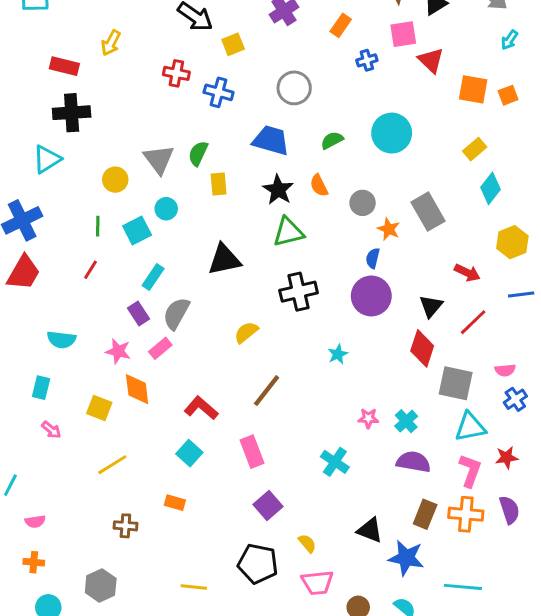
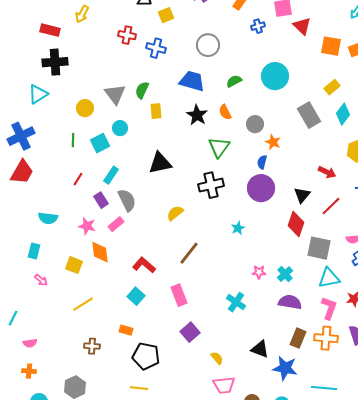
gray rectangle: (428, 212) -> (309, 115), moved
green triangle: (288, 232) -> (219, 147), moved, turned -40
red line: (90, 270) -> (78, 179), moved
gray semicircle: (176, 313) -> (127, 200), turned 125
black pentagon: (258, 564) -> (146, 356), moved

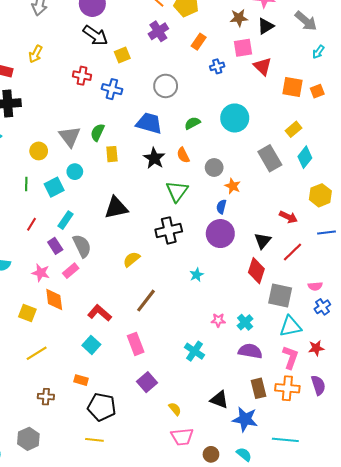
brown rectangle: (298, 338) -> (258, 388), turned -36

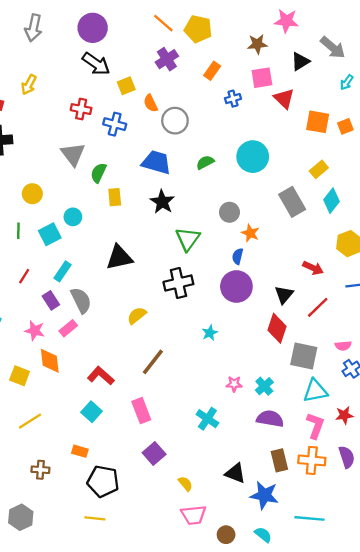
black triangle: (266, 26) -> (300, 61), moved
gray triangle: (70, 137) -> (73, 154), moved
orange semicircle: (183, 155) -> (151, 103), moved

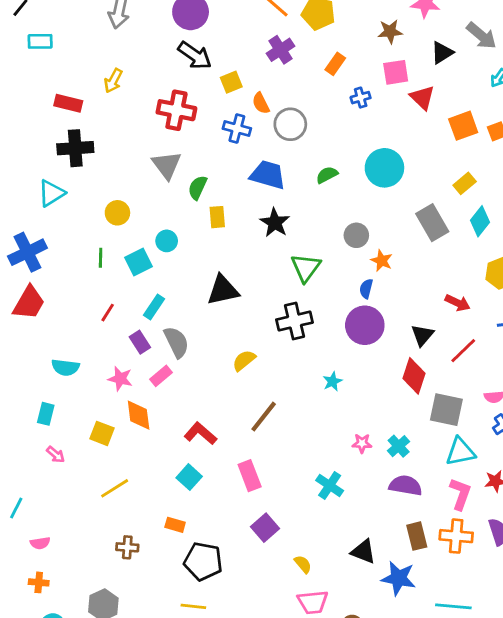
red cross: (81, 109) -> (176, 110), size x1.5
orange square: (318, 122) -> (463, 126), turned -30
blue cross: (115, 124) -> (237, 128), moved

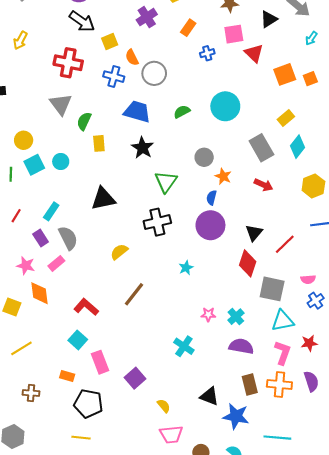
cyan square: (139, 262) -> (34, 165), moved
red arrow: (458, 303) -> (264, 185), moved
pink rectangle: (250, 476) -> (100, 362), moved

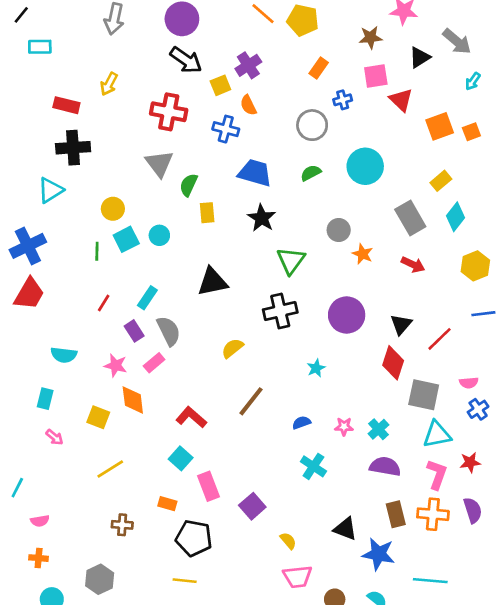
purple cross: (147, 17) -> (248, 65), moved
gray circle: (154, 73) -> (312, 125), moved
blue semicircle: (212, 198) -> (301, 423), moved, turned 56

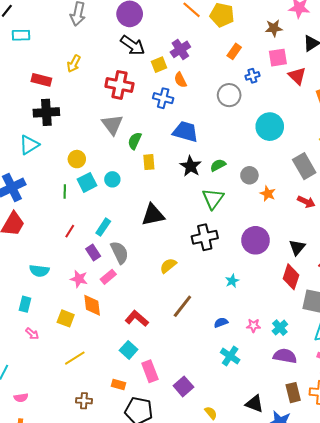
green semicircle: (311, 173) -> (218, 165), moved

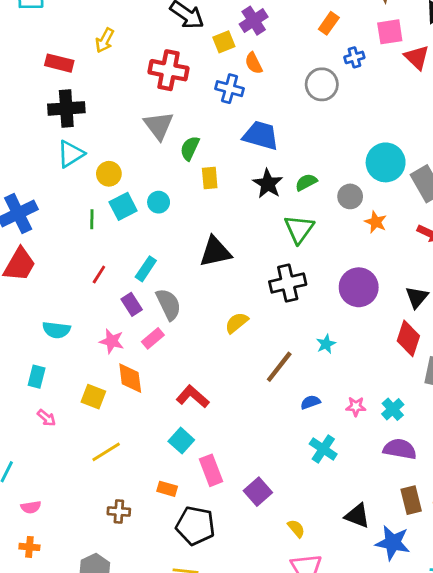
cyan circle: (270, 127) -> (386, 162), moved
cyan triangle: (29, 145) -> (71, 154), moved
brown line: (182, 306) -> (279, 367), moved

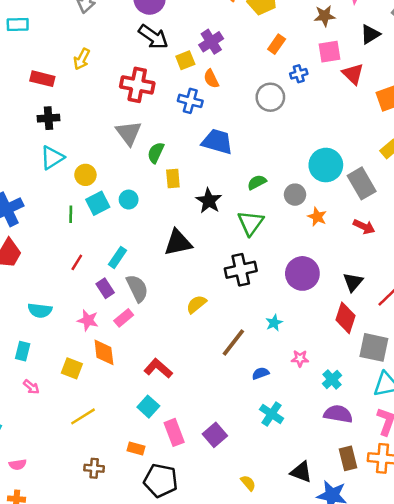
black cross: (66, 108) -> (48, 118), size x0.7
black star: (268, 184) -> (209, 201), moved
pink star: (356, 406) -> (300, 359), moved
purple square: (258, 492) -> (215, 435), moved

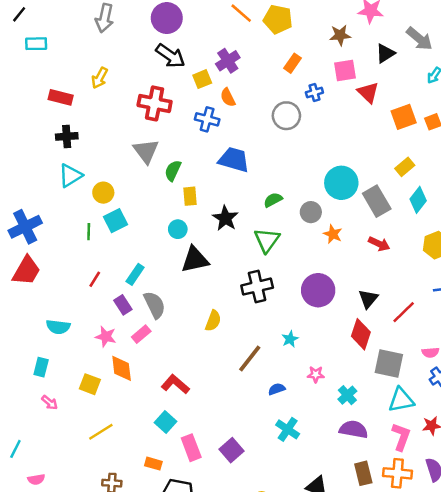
cyan circle: (129, 200) -> (178, 229), moved
yellow semicircle: (196, 304) -> (213, 321), turned 150

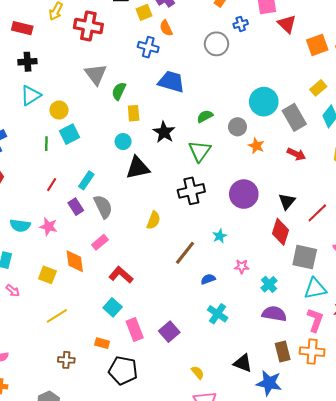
red cross: (155, 103) -> (88, 26), moved
pink rectangle: (141, 334) -> (100, 242), moved
pink star: (106, 337) -> (48, 227), moved

